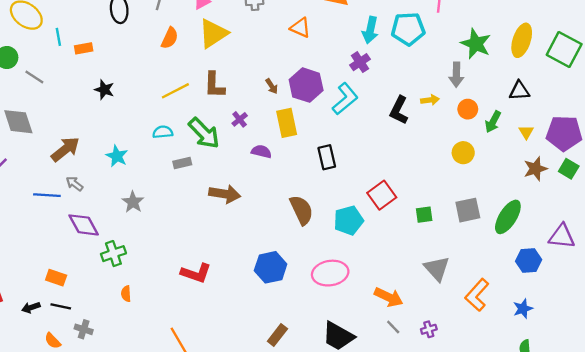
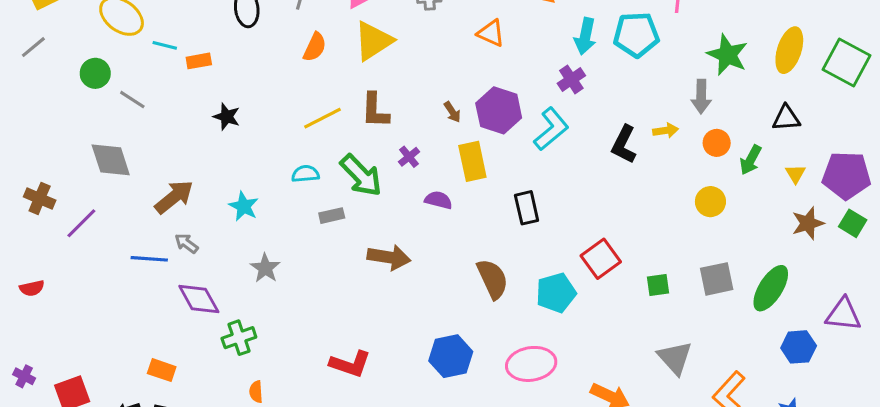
cyan line: (58, 37) -> (165, 45), turned -66

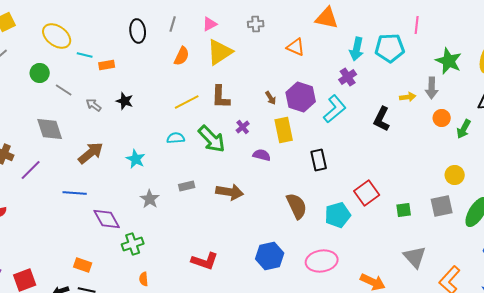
yellow arrow: (666, 131) -> (408, 97), moved
yellow circle: (710, 202) -> (455, 175), moved
gray rectangle: (332, 216) -> (187, 186), moved
gray arrow: (186, 243) -> (94, 105), moved

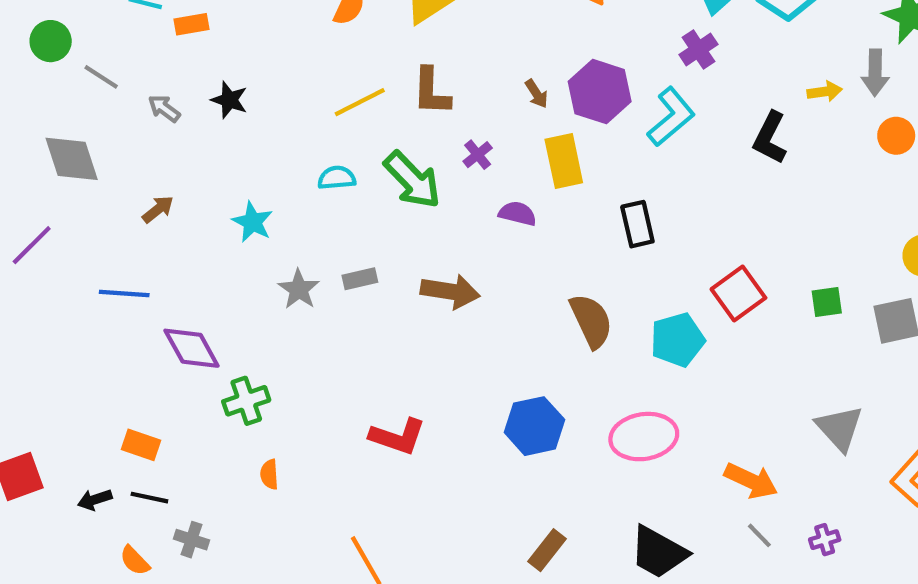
brown arrow: (91, 153) -> (158, 209), size x0.6
gray star: (150, 199) -> (299, 289), moved
green square: (404, 210) -> (827, 302), moved

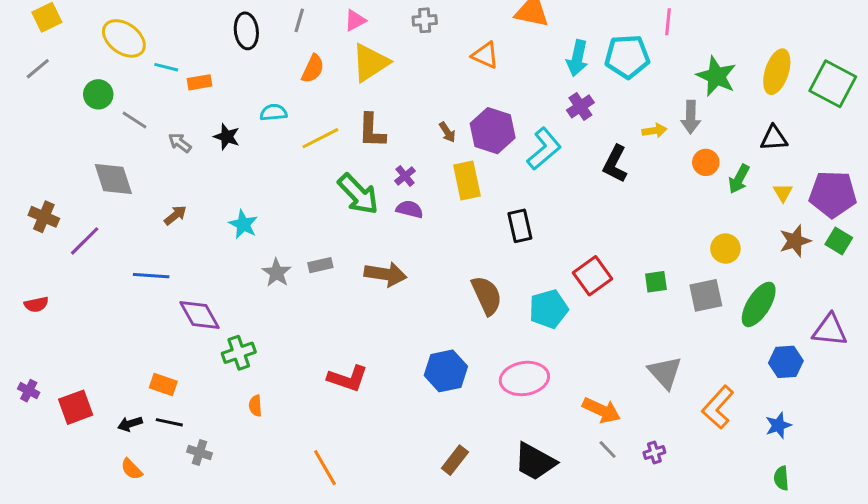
purple cross: (698, 49) -> (580, 106), moved
cyan semicircle: (337, 178) -> (274, 112), moved
purple semicircle: (518, 214) -> (410, 209), moved
orange semicircle: (135, 561) -> (131, 469), moved

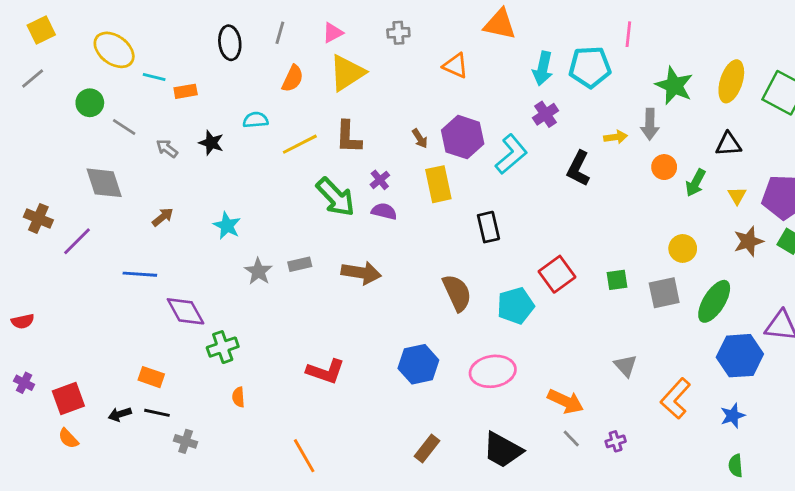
red semicircle: (36, 304) -> (23, 321), moved
blue hexagon: (786, 362) -> (740, 356), size x1.4
gray triangle: (665, 372) -> (626, 366), size x0.7
orange semicircle: (131, 469) -> (68, 439), moved

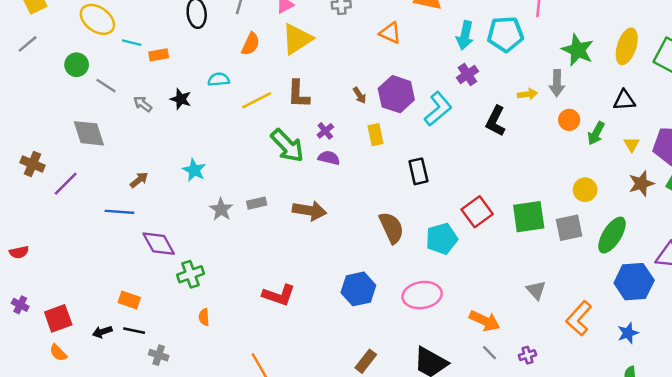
yellow rectangle: (438, 184) -> (376, 135), size x0.7
brown arrow: (163, 217) -> (139, 180), moved
green square: (617, 280) -> (529, 217), size x1.8

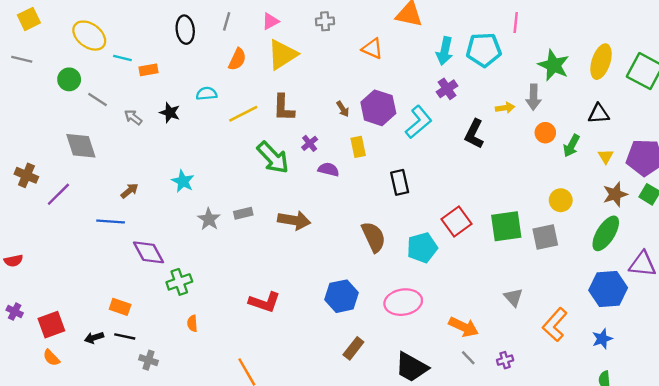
gray line: (28, 44) -> (22, 59), turned 54
purple semicircle: (329, 158) -> (329, 169), moved
green ellipse: (612, 235) -> (606, 233), moved
brown rectangle: (366, 361) -> (353, 348), moved

